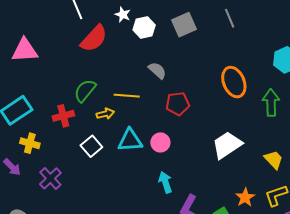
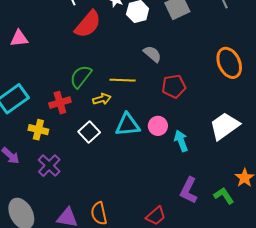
pink triangle: (25, 50) -> (19, 38), size x0.7
yellow cross: (30, 143) -> (38, 130), moved
cyan arrow: (165, 182) -> (181, 141), moved

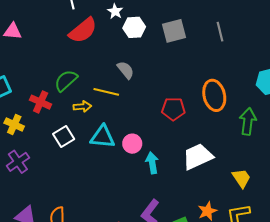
gray semicircle: (152, 54) -> (126, 70), moved
red pentagon: (174, 86) -> (173, 109), moved
red cross: (60, 103) -> (41, 102), turned 30

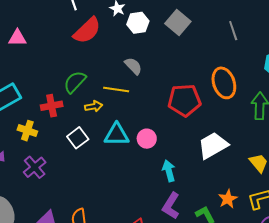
gray square: (174, 31) -> (178, 22), turned -30
gray line: (220, 32) -> (233, 31), moved
red cross: (41, 102) -> (52, 106), turned -30
red pentagon: (173, 109) -> (184, 100), size x1.4
cyan arrow: (152, 163) -> (169, 171), moved

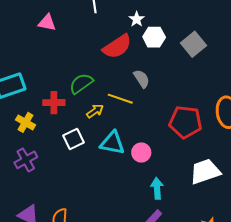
red semicircle: (87, 30) -> (117, 47), moved
pink triangle: (17, 38) -> (47, 23), moved
yellow arrow: (94, 106) -> (95, 111), turned -36

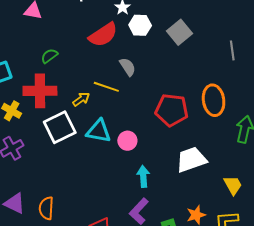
green semicircle: (81, 83) -> (49, 56), moved, size x0.7
red cross: (54, 103) -> (40, 91), size x1.5
white square: (74, 139) -> (60, 127), size x1.5

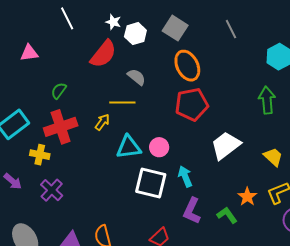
orange ellipse: (214, 100) -> (187, 66), moved
white square: (60, 127) -> (151, 183), moved, turned -32

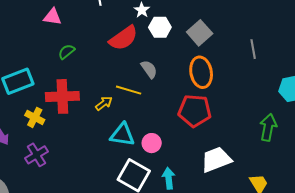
green semicircle: (59, 91) -> (67, 52), moved

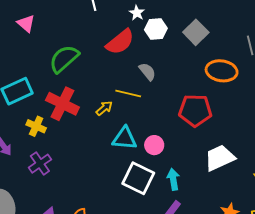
pink triangle: (52, 17) -> (26, 24), moved, turned 36
green semicircle: (67, 52) -> (64, 59), size x1.8
orange ellipse: (201, 72) -> (222, 71), moved, turned -68
red cross: (62, 96) -> (62, 104), turned 32

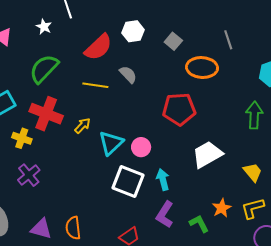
white star: (137, 13) -> (44, 27), moved
gray square: (196, 32) -> (173, 41), moved, size x0.7
yellow line: (128, 94) -> (95, 85), moved
yellow arrow: (104, 108) -> (82, 126), moved
cyan triangle: (125, 138) -> (111, 143), turned -44

